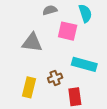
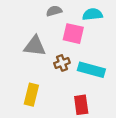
cyan semicircle: (85, 13) -> (92, 14), turned -78
brown cross: (55, 78) -> (62, 63), moved

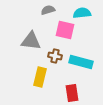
brown cross: (62, 63) -> (55, 56), turned 32
yellow rectangle: (31, 95) -> (40, 77), moved

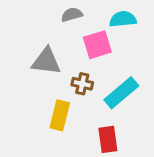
pink square: (65, 30) -> (97, 45), turned -30
cyan rectangle: (81, 62) -> (121, 93), turned -55

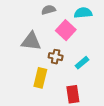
pink square: (97, 45) -> (66, 30), turned -30
cyan rectangle: (121, 93) -> (82, 63), size x0.6

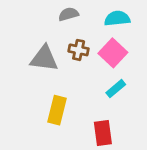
pink square: (66, 30) -> (113, 53), moved
brown cross: (56, 57) -> (79, 50), moved

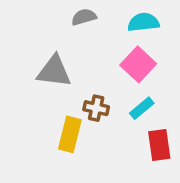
brown cross: (79, 50) -> (96, 108), moved
red rectangle: (103, 133) -> (159, 145), moved

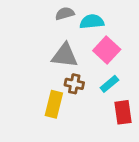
cyan semicircle: (143, 22) -> (92, 22), moved
gray triangle: (54, 71) -> (65, 55), moved

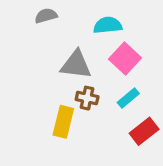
gray semicircle: (65, 13) -> (46, 16), moved
red rectangle: (123, 112) -> (144, 131), turned 60

